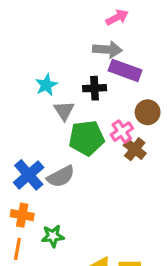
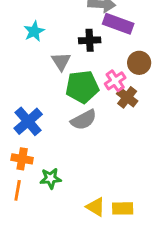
cyan star: (46, 85) -> (34, 31), moved
gray semicircle: (61, 177) -> (84, 120), moved

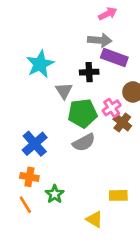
cyan star: (34, 31) -> (40, 64), size x1.5
green star: (51, 178) -> (55, 194), turned -30
orange line: (18, 190) -> (25, 205), turned -42
yellow rectangle: (123, 208) -> (118, 195), moved

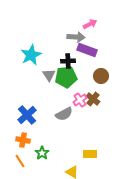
pink arrow: (108, 14) -> (90, 24), moved
pink cross: (112, 108) -> (80, 100), moved
green pentagon: (82, 113) -> (66, 77), moved

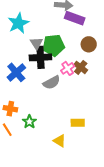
black cross: (68, 61) -> (40, 57), moved, size x1.5
blue cross: (27, 115) -> (16, 72), moved

